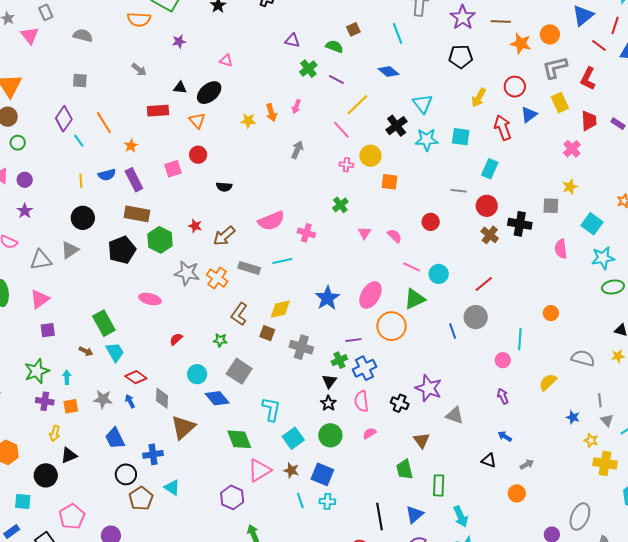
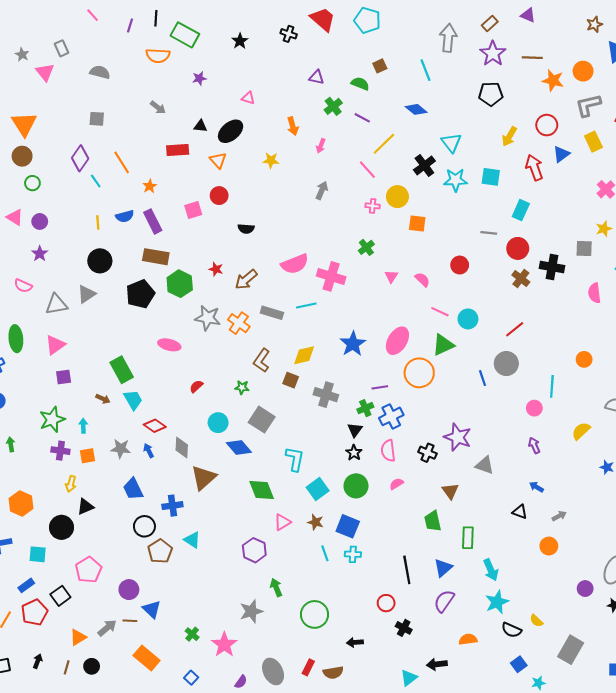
orange arrow: (271, 113) -> (293, 126), moved
pink cross: (306, 233) -> (331, 276), size x1.5
pink triangle: (259, 470) -> (282, 522), size x0.7

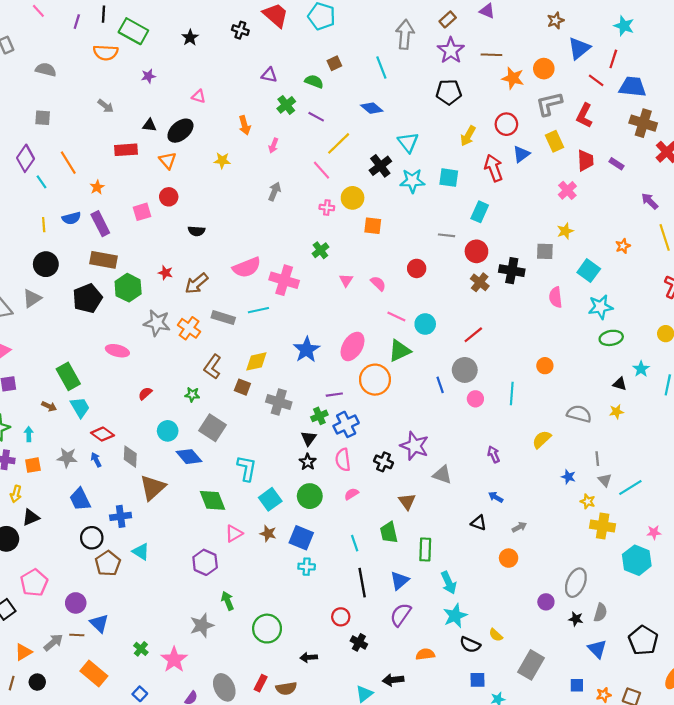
pink circle: (534, 408) -> (475, 399), moved
cyan line: (325, 553) -> (355, 543), moved
blue square: (519, 664) -> (478, 680), turned 35

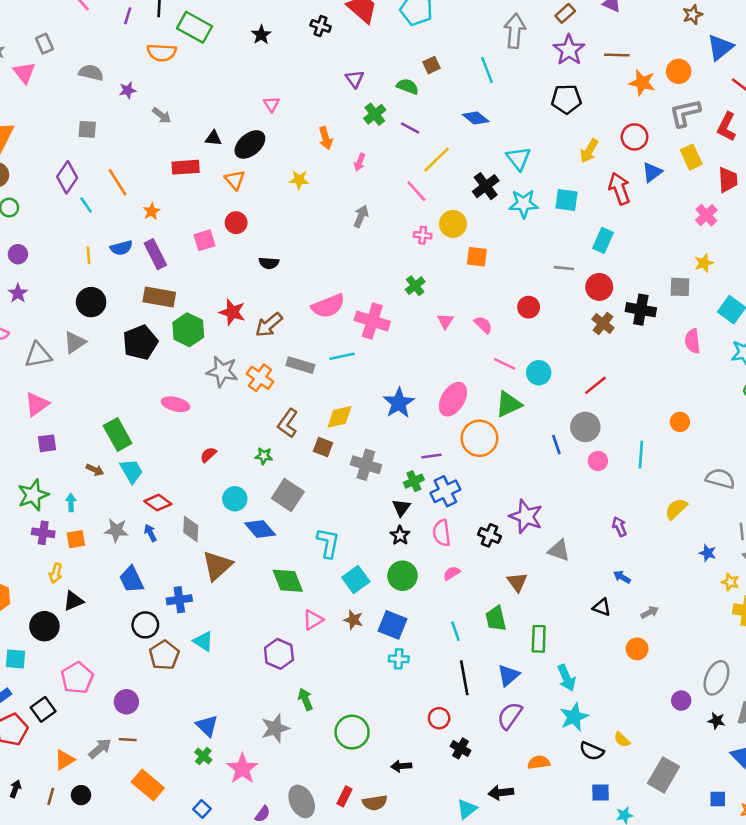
purple triangle: (269, 75) -> (355, 79), turned 42
purple star: (148, 76) -> (128, 90), moved
pink triangle: (199, 96) -> (271, 104), turned 40
red star: (165, 273) -> (232, 312), size x1.5
blue triangle: (99, 623) -> (207, 726), moved

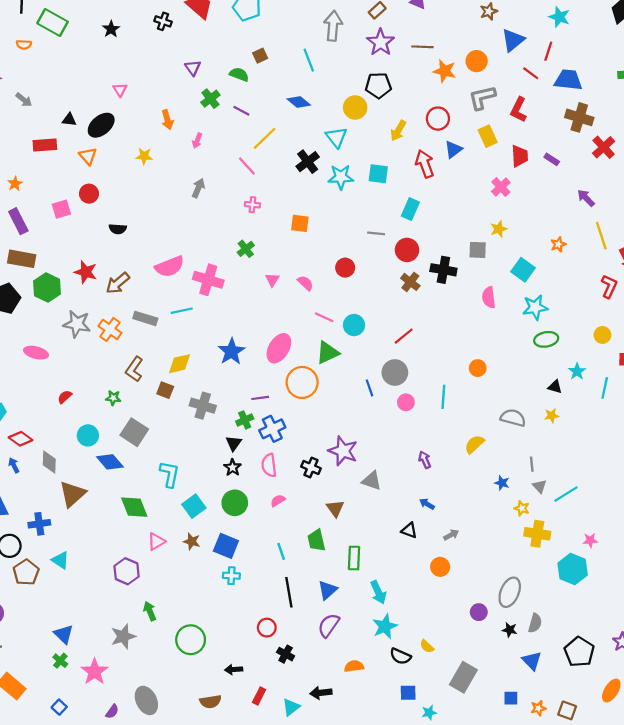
orange semicircle: (162, 52) -> (24, 45), size x0.6
yellow circle: (453, 224) -> (355, 107), moved
red rectangle: (345, 796) -> (259, 696), moved

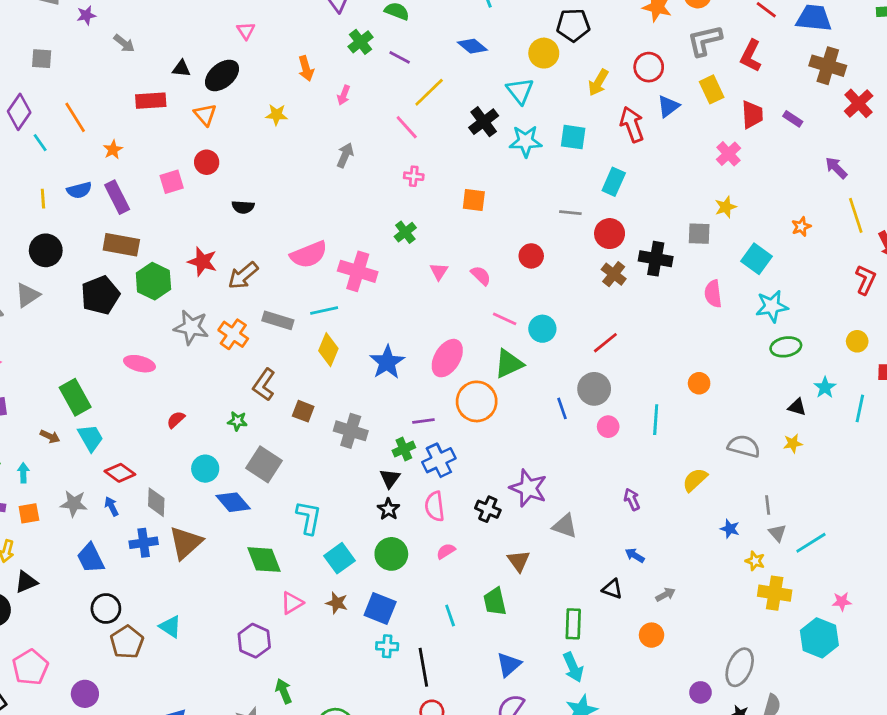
yellow diamond: (180, 364) -> (328, 350), moved, turned -55
blue cross: (39, 524) -> (144, 543), moved
green rectangle: (354, 558) -> (573, 624), moved
black line: (289, 592) -> (423, 667), moved

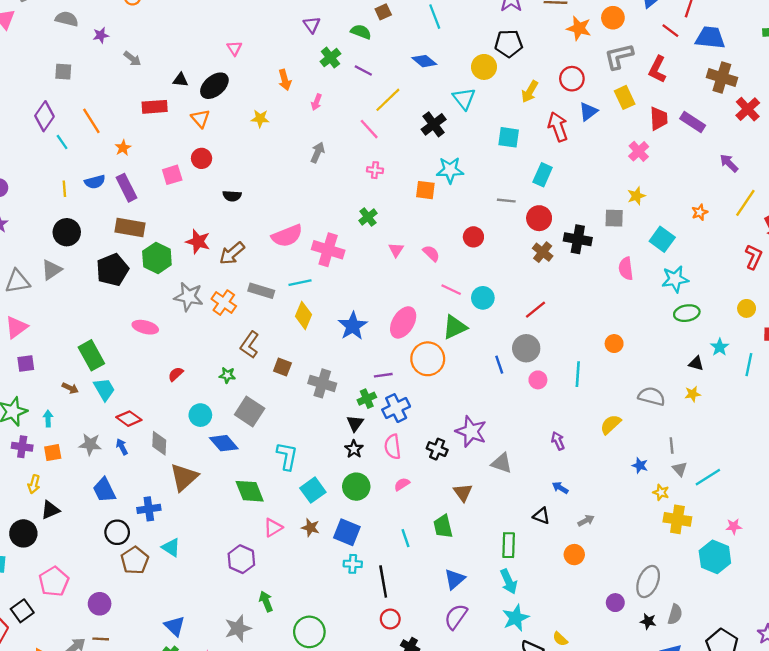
purple rectangle: (793, 119) -> (693, 122), size x1.5
cyan star: (526, 141) -> (450, 170), moved
yellow line: (856, 215) -> (745, 203), turned 52
blue cross: (144, 543) -> (149, 509), moved

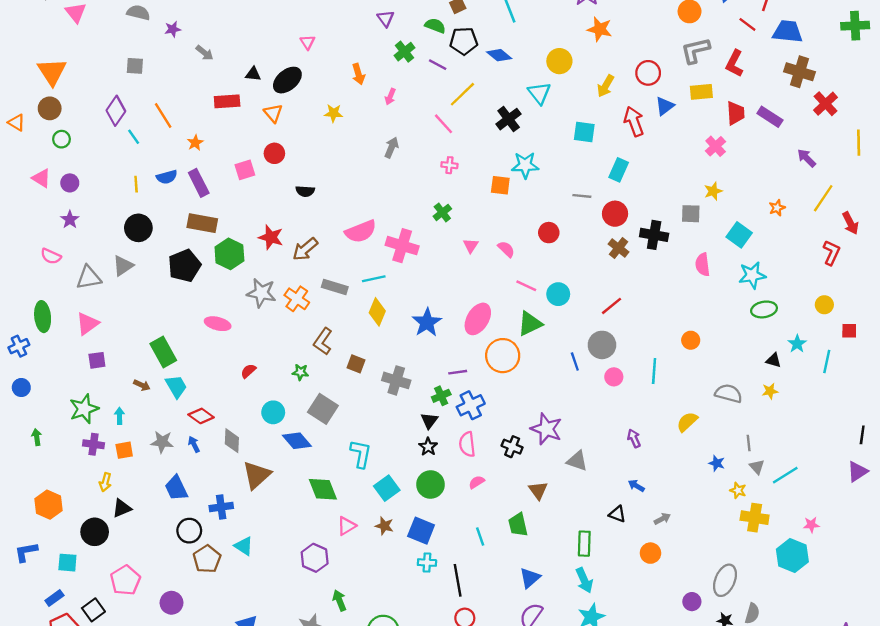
orange star: (579, 28) -> (600, 29), moved
black pentagon: (509, 44) -> (464, 41), moved
yellow rectangle: (625, 97) -> (701, 92), turned -70

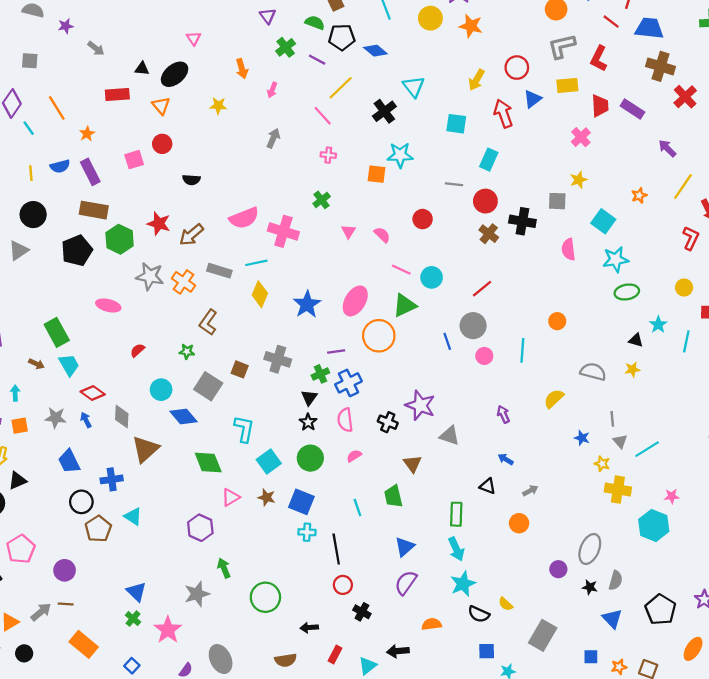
yellow circle: (559, 61) -> (430, 18), moved
brown square: (356, 364) -> (240, 369), moved

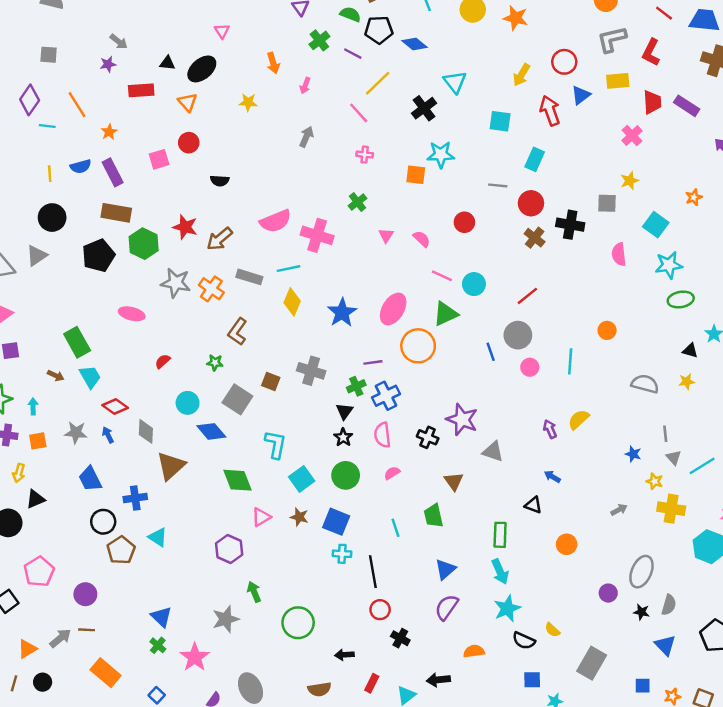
purple star: (66, 26) -> (108, 64), moved
cyan line: (29, 128) -> (47, 126), turned -48
yellow semicircle: (554, 399) -> (579, 420), moved
gray arrow: (530, 491) -> (619, 510), moved

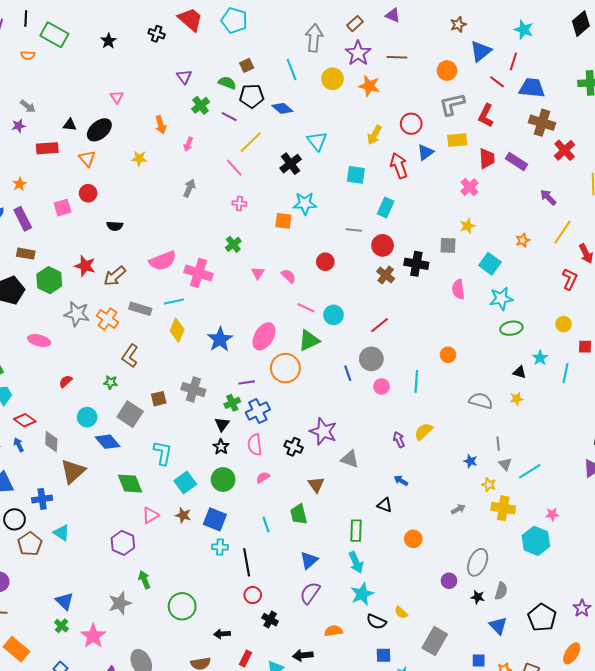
brown rectangle: (116, 213) -> (26, 254), size x0.7
brown square: (271, 381) -> (159, 399), turned -35

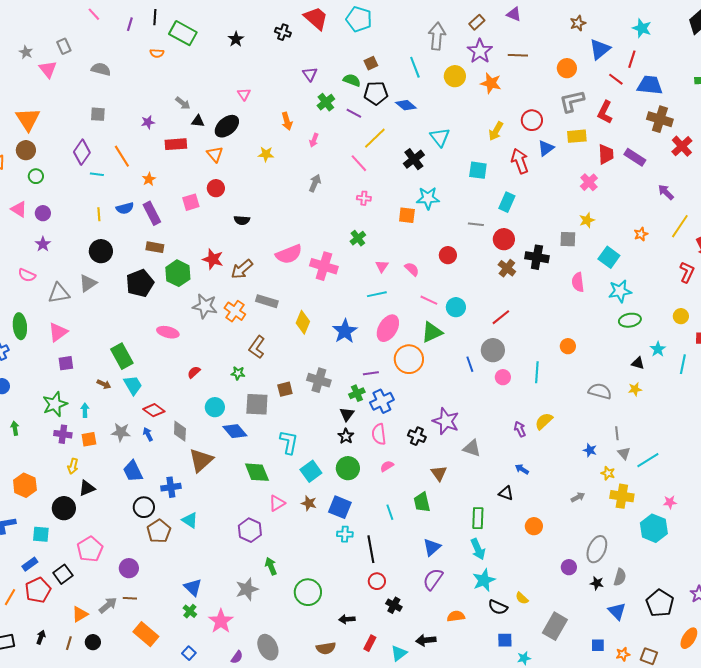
gray arrow: (28, 106) -> (183, 103), moved
cyan line: (174, 302) -> (377, 294), moved
gray square: (130, 414) -> (257, 404), turned -30

